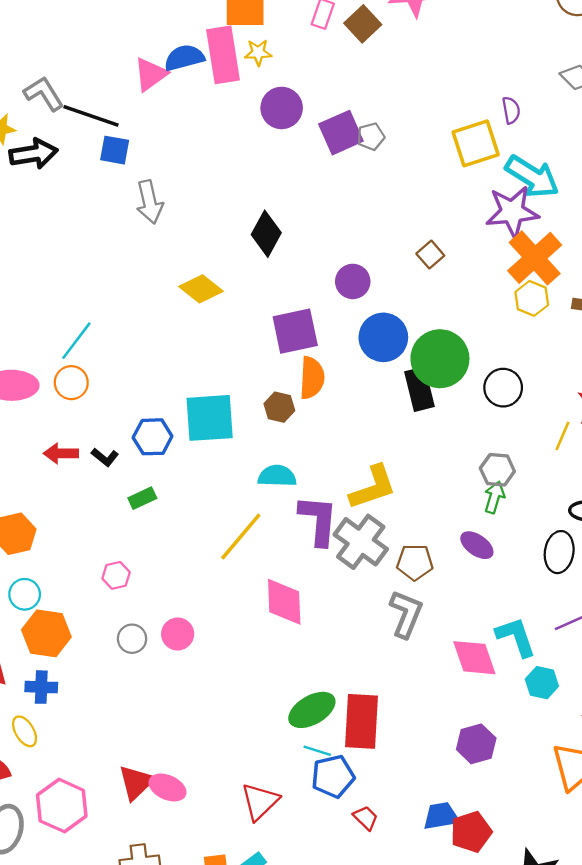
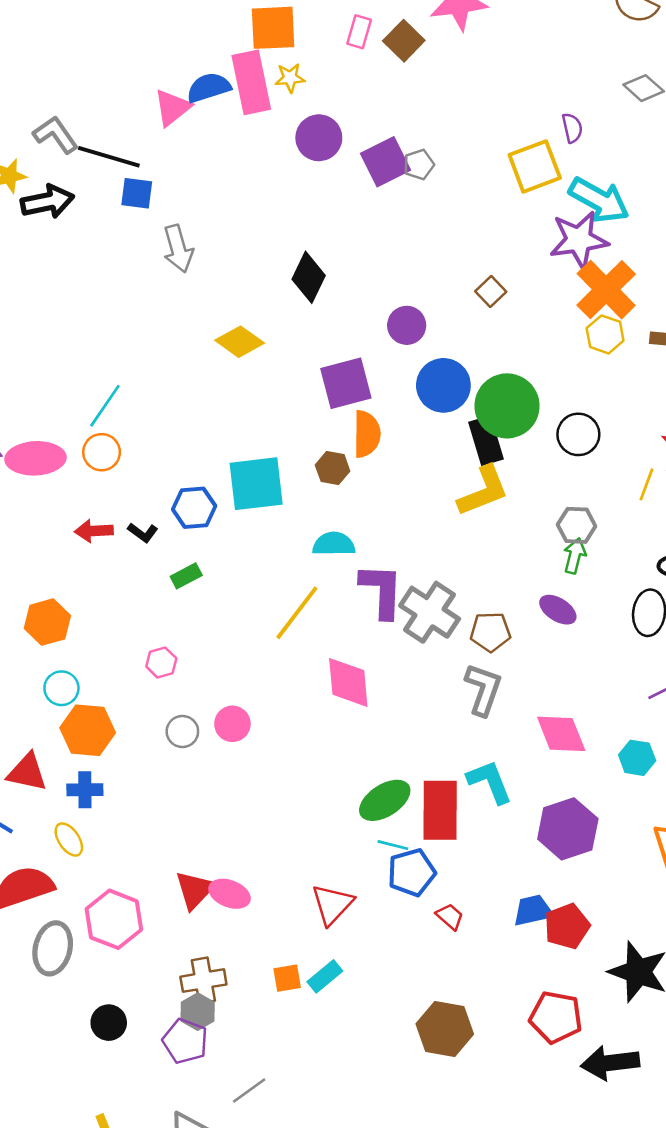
yellow L-shape: (373, 487) -> (483, 491), moved
cyan L-shape: (516, 637) -> (490, 782), moved
purple hexagon: (476, 744) -> (568, 829), size x1.4

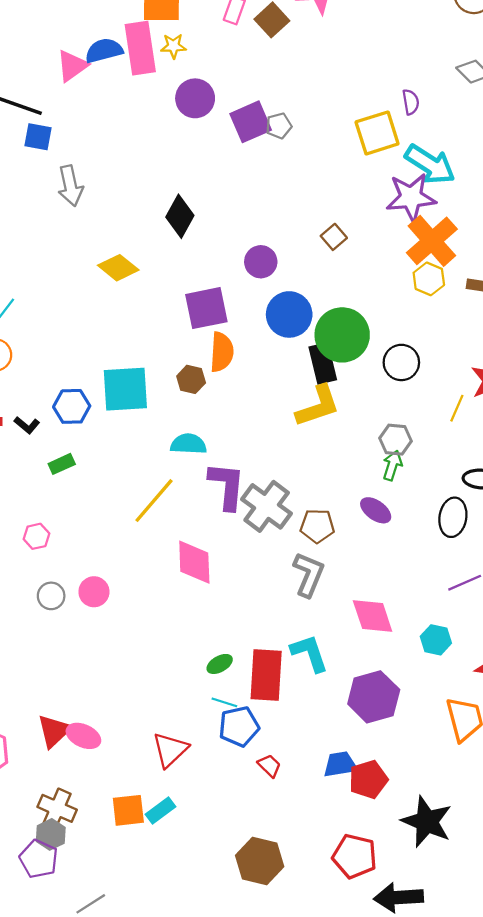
green ellipse: (385, 800) -> (220, 664), size x0.6
orange square: (287, 978) -> (128, 810), size x1.4
brown cross: (203, 981) -> (57, 808), turned 30

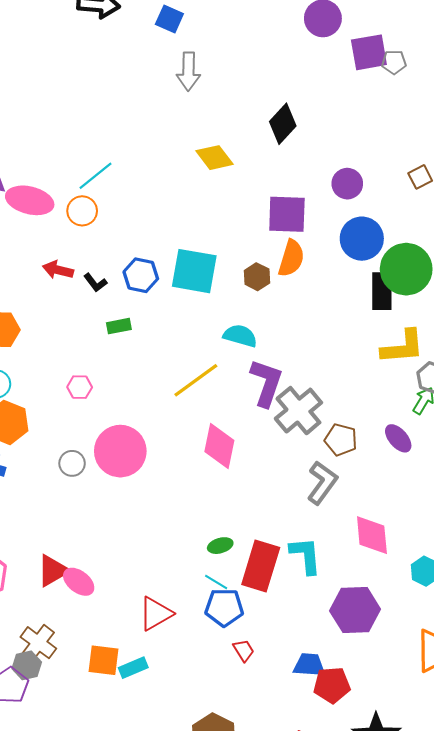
yellow L-shape: (318, 406) -> (403, 347), moved
pink circle: (94, 592) -> (120, 451), size x1.8
gray circle: (51, 596) -> (72, 463), moved

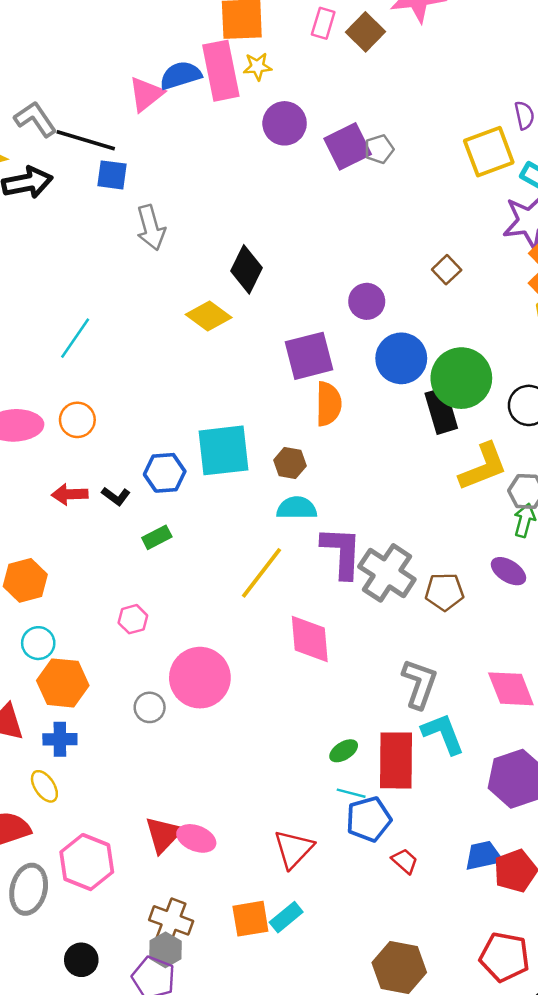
black diamond: (283, 124) -> (246, 269), moved
cyan line: (96, 176) -> (75, 338), moved
brown hexagon: (257, 277) -> (290, 463), moved
gray L-shape: (322, 483) -> (419, 684), moved

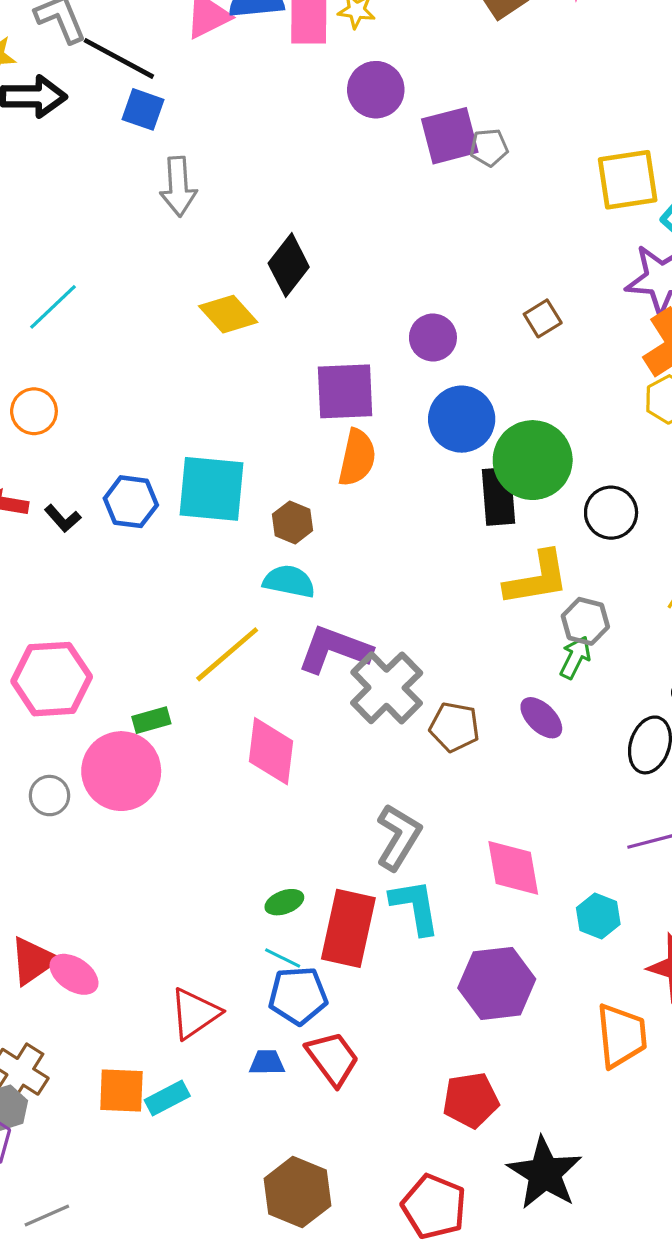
green rectangle: (157, 537) -> (151, 720), moved
purple L-shape: (342, 552) -> (335, 650), turned -84
pink hexagon: (133, 619) -> (52, 679), size x2.0
blue trapezoid: (483, 856) -> (267, 1062), moved, size x0.7
red trapezoid: (405, 861) -> (333, 1058), size x1.6

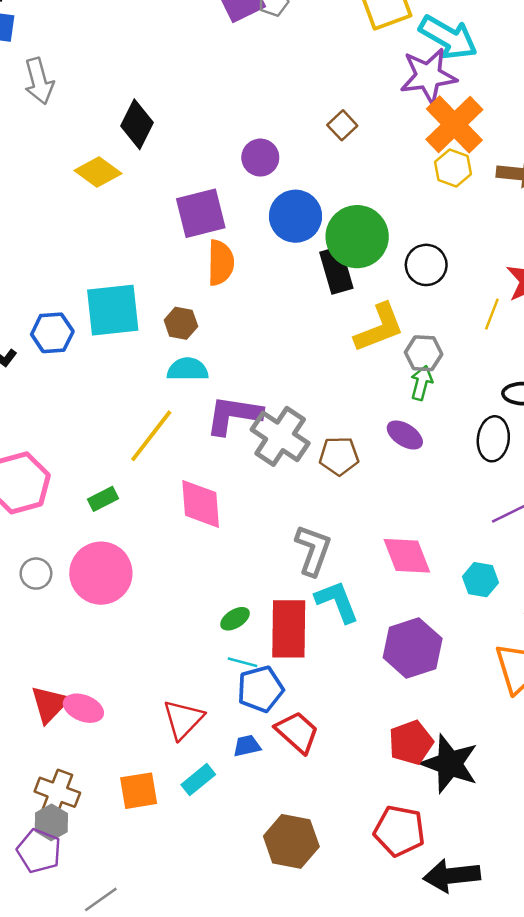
pink circle: (121, 771) -> (101, 573), moved
cyan rectangle: (167, 1098) -> (198, 780), moved
black star: (545, 1173) -> (450, 764), moved

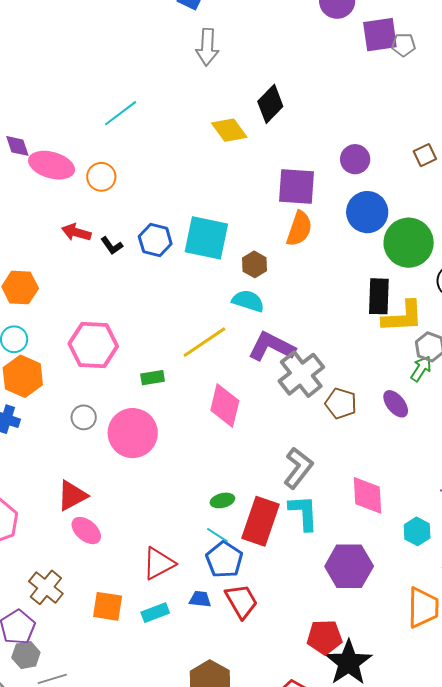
black rectangle: (336, 270) -> (379, 296), moved
blue pentagon: (260, 689) -> (224, 560), turned 30
red triangle: (50, 704) -> (72, 496), moved
gray hexagon: (51, 822) -> (26, 655), moved

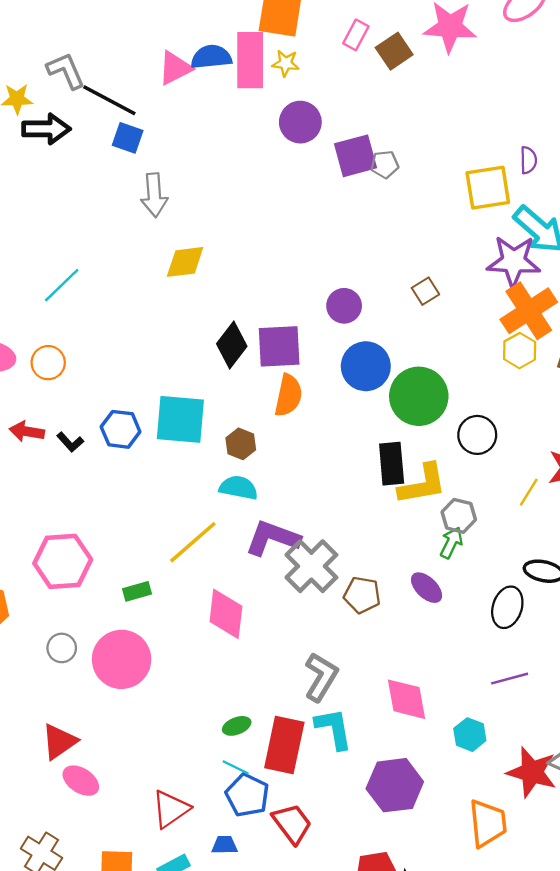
black diamond: (270, 104) -> (232, 345), moved
yellow diamond: (229, 130) -> (185, 262), moved, turned -54
red trapezoid: (241, 601) -> (292, 824), moved

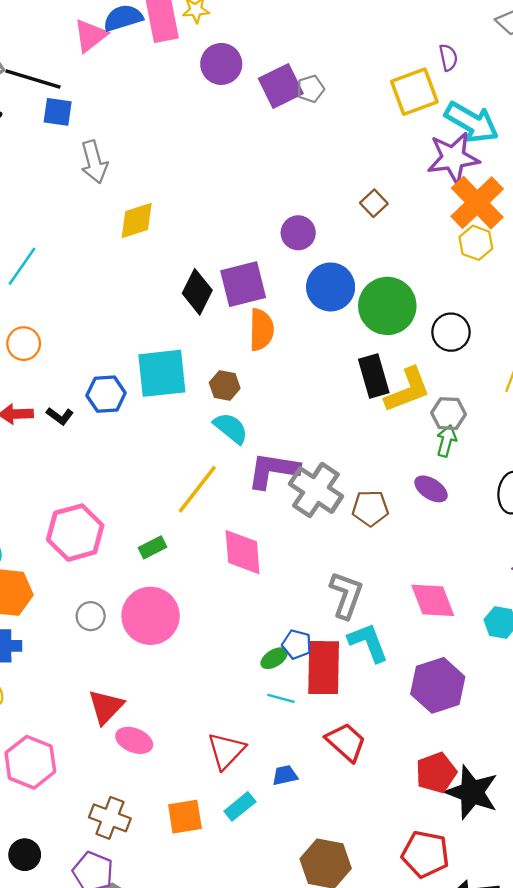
cyan semicircle: (238, 488) -> (231, 428), turned 39
blue pentagon: (247, 795) -> (297, 644), moved, size x0.7

